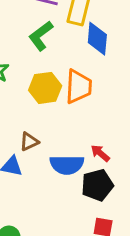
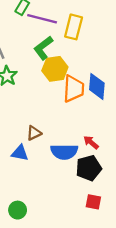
blue diamond: (97, 39) -> (97, 86), moved
yellow hexagon: (45, 88) -> (55, 69), moved

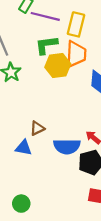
green L-shape: (43, 48) -> (46, 45), turned 30
orange trapezoid: (74, 89) -> (76, 54), moved

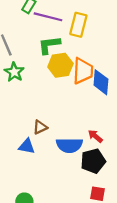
orange trapezoid: (76, 54) -> (83, 71), moved

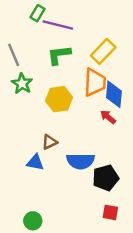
yellow rectangle: (78, 25) -> (103, 51), moved, turned 30
yellow hexagon: (60, 65) -> (59, 99), moved
red arrow: (95, 136) -> (108, 117), moved

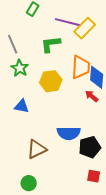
purple line: (58, 25) -> (68, 22), moved
yellow rectangle: (103, 51) -> (85, 28), moved
brown triangle: (49, 142) -> (37, 149), moved, size x1.5
blue triangle: (35, 162) -> (22, 106), moved

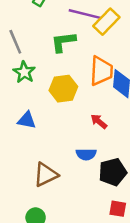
red arrow: (92, 96) -> (99, 121), moved
blue semicircle: (69, 133) -> (86, 154), size x0.7

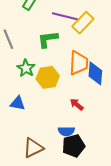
green star: (24, 72) -> (26, 68), moved
black pentagon: (113, 172) -> (74, 146), moved

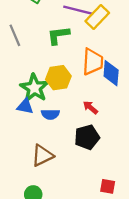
green star: (26, 68) -> (34, 88), moved, size x1.4
blue semicircle: (66, 131) -> (50, 114), moved
black pentagon: (74, 146) -> (87, 137), moved

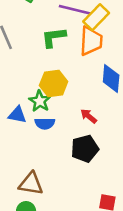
orange trapezoid: (93, 62) -> (91, 41), moved
green star: (34, 88) -> (40, 101), moved, size x0.7
brown triangle: (42, 155) -> (31, 184), moved, turned 35

